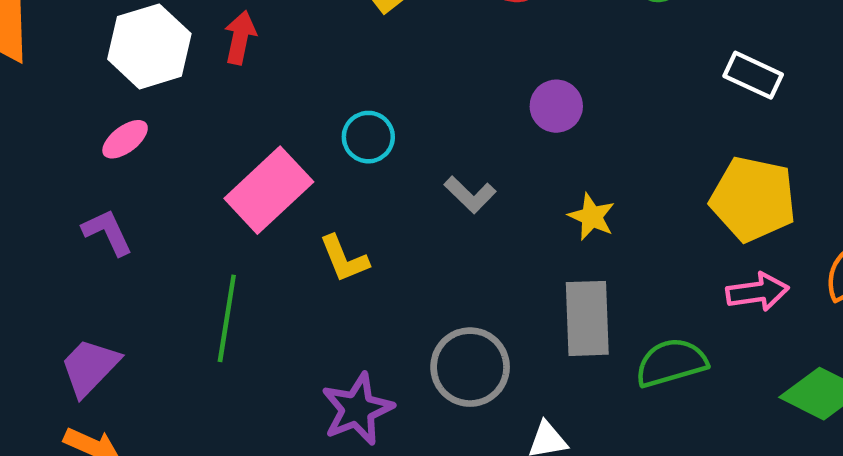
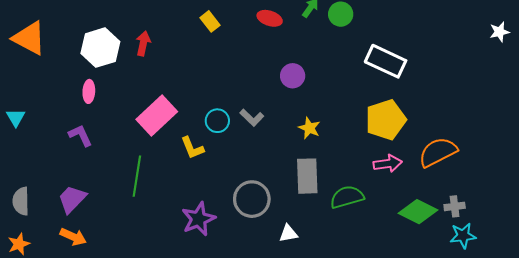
white rectangle: (753, 75) -> (386, 61), size x1.5
cyan circle: (368, 137) -> (217, 121), moved
pink ellipse: (125, 139) -> (89, 91), turned -50
yellow pentagon: (753, 199) -> (386, 120), turned -30

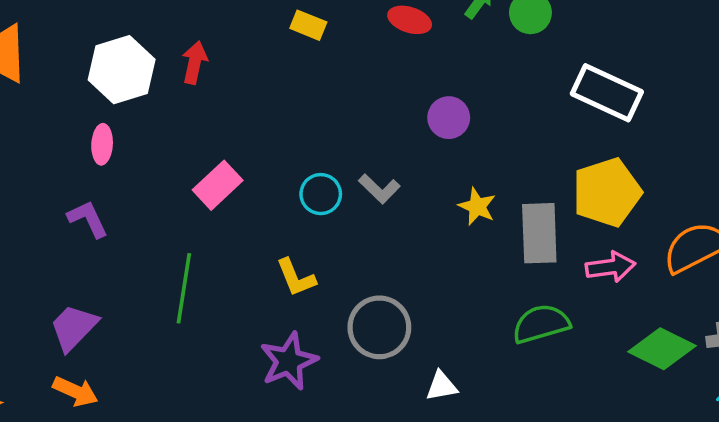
yellow rectangle: (210, 21) -> (308, 25), turned -30
pink rectangle: (157, 115) -> (218, 185), size x0.7
yellow L-shape: (192, 148) -> (296, 278), moved
gray rectangle: (307, 176) -> (539, 233), moved

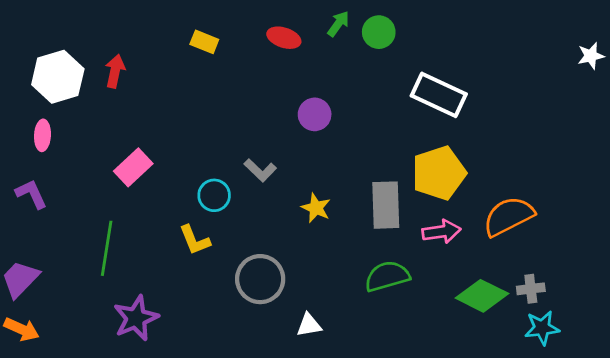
cyan circle: (321, 194) -> (214, 195), moved
yellow star: (477, 206) -> (316, 208), moved
purple star: (289, 361) -> (136, 318), moved

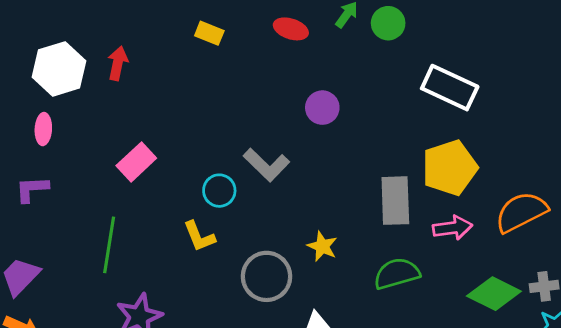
gray L-shape: (260, 170) -> (267, 165), size x1.4
purple L-shape: (31, 194) -> (32, 189), turned -68
yellow star: (316, 208) -> (322, 246), moved

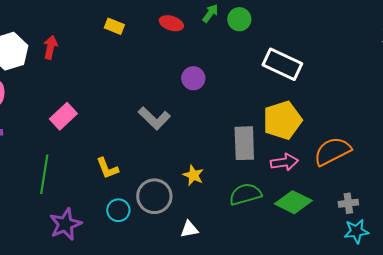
cyan circle: (219, 191) -> (118, 210), moved
green diamond: (494, 294) -> (293, 202), moved

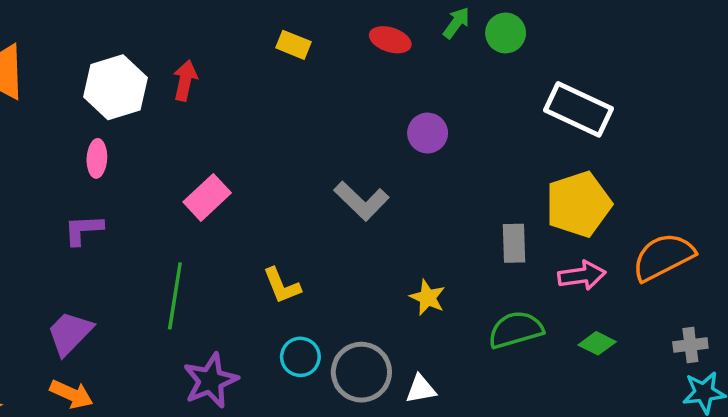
gray rectangle: (244, 143) -> (514, 243), size x0.7
gray circle: (154, 196) -> (361, 372), moved
green diamond: (293, 202) -> (597, 343), size x0.6

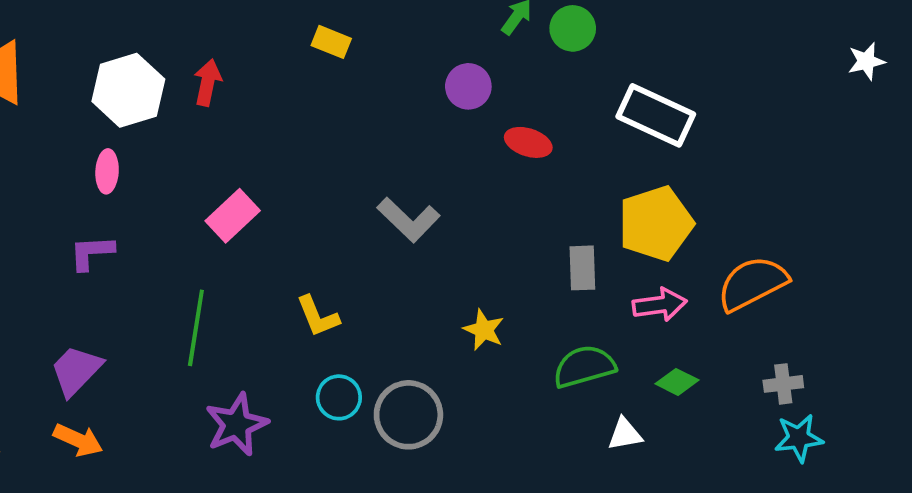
red ellipse: (390, 40) -> (528, 142), moved
purple circle: (428, 133) -> (468, 86), moved
white triangle: (421, 389) -> (625, 434), moved

